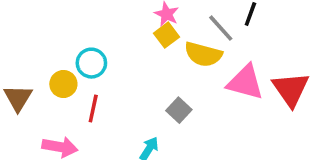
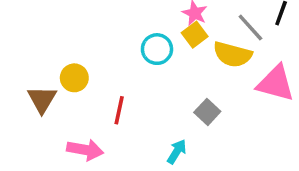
cyan circle: (91, 63) -> (157, 49), moved
yellow circle: (63, 84) -> (74, 78), moved

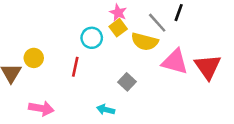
red line: (119, 110) -> (75, 67), moved
cyan arrow: (177, 152) -> (106, 110), turned -108

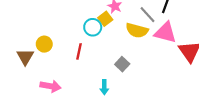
yellow square: (118, 28) -> (105, 19), moved
pink triangle: (175, 62) -> (165, 33), moved
cyan arrow: (106, 110) -> (104, 87), turned -104

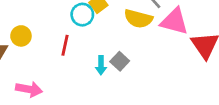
cyan arrow: (104, 87) -> (101, 65), moved

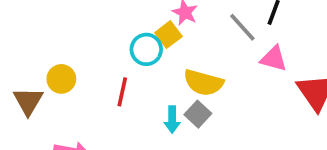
yellow semicircle: (138, 19) -> (203, 83), moved
pink triangle: (174, 21) -> (274, 59), size x0.7

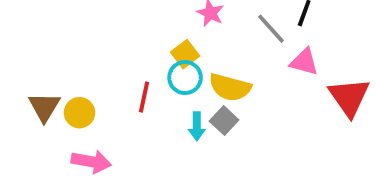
yellow square: (168, 35) -> (185, 54), moved
cyan circle: (146, 49) -> (185, 78), moved
yellow circle: (61, 79) -> (80, 113), moved

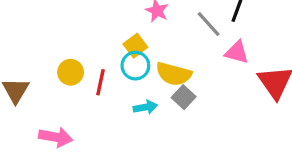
yellow circle: (80, 113) -> (71, 72), moved
gray square: (224, 121) -> (184, 97), moved
cyan arrow: (197, 126) -> (145, 107), turned -100

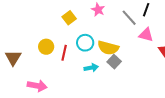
yellow square: (135, 46) -> (69, 18), moved

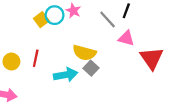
cyan circle: (85, 43) -> (55, 15), moved
yellow circle: (46, 47) -> (11, 62), moved
cyan arrow: (91, 68) -> (66, 75), size x1.5

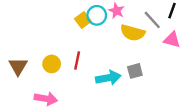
yellow semicircle: (84, 53) -> (133, 33), moved
gray square: (91, 68) -> (135, 71), turned 32

